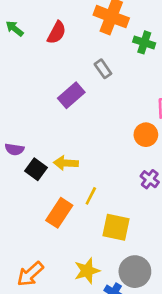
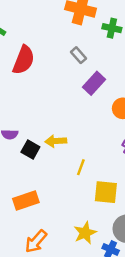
red semicircle: (57, 33) -> (24, 60), moved, size x1.4
purple rectangle: (71, 95) -> (94, 83), moved
orange rectangle: (59, 213) -> (26, 200), moved, turned 45

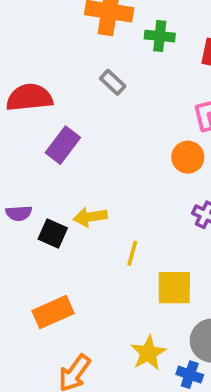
red semicircle: (24, 60) -> (29, 98), turned -112
purple rectangle: (94, 83) -> (63, 145), moved

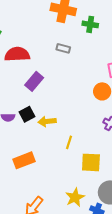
gray rectangle: (113, 82) -> (63, 48), turned -32
black square: (53, 233) -> (27, 114), moved, turned 35
orange rectangle: (53, 312) -> (24, 160), moved

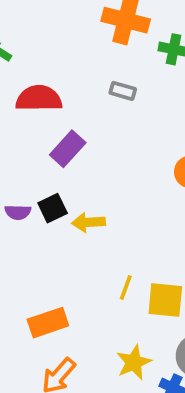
yellow line: (69, 142) -> (126, 287), moved
orange rectangle: (24, 160) -> (48, 323), moved

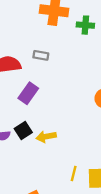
gray rectangle: (123, 91) -> (41, 55), moved

